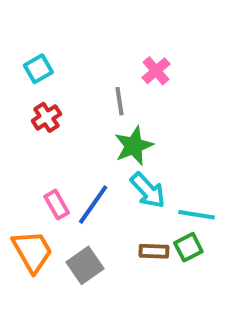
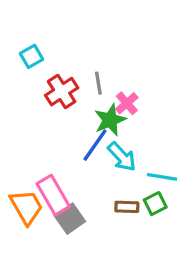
pink cross: (156, 71) -> (127, 103), moved
red cross: (46, 117) -> (62, 92), moved, size x1.4
pink rectangle: (57, 205) -> (53, 195), moved, size x1.6
blue line: (93, 205) -> (95, 145), moved

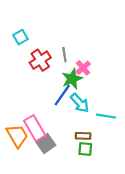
green square: (155, 204) -> (85, 149), moved, turned 32

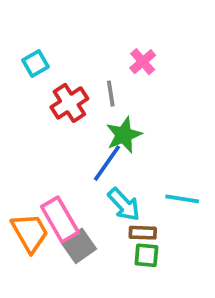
pink cross: (83, 68) -> (143, 62), moved
cyan arrow: (80, 103) -> (124, 204), moved

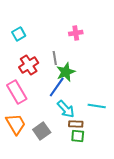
pink cross: (143, 62) -> (76, 33), turned 32
gray line: (111, 94) -> (55, 58), moved
red cross: (69, 103) -> (29, 65), moved
pink rectangle: (60, 219) -> (17, 92), moved

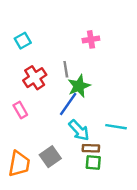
pink rectangle: (17, 92) -> (20, 110), size x0.6
orange trapezoid: (16, 124) -> (19, 164), moved, turned 40

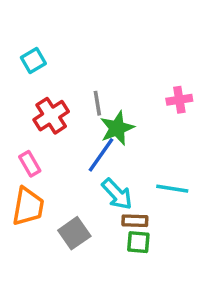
pink cross: (91, 39) -> (179, 100), moved
orange trapezoid: (19, 164) -> (28, 206), moved

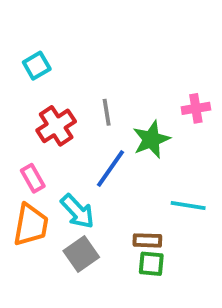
green star: (117, 128) -> (151, 139), moved
cyan arrow: (117, 194) -> (77, 211), moved

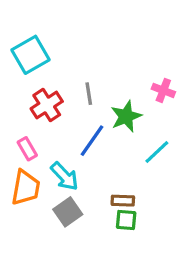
cyan square: (37, 66) -> (30, 55), size x1.6
pink cross: (196, 108) -> (163, 90), turned 30
cyan line: (188, 205) -> (157, 152), moved, turned -52

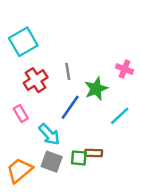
orange trapezoid: (26, 188) -> (20, 170), moved, turned -140
gray square: (68, 212) -> (52, 162), turned -35
green square: (126, 220) -> (79, 158), moved

